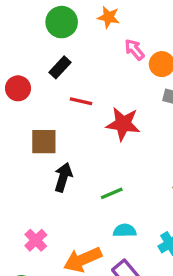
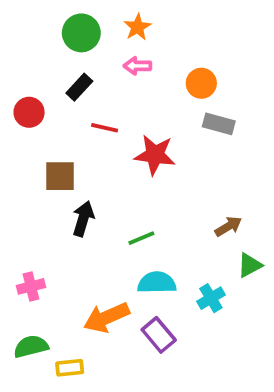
orange star: (108, 17) -> (137, 27), turned 30
pink arrow: (134, 50) -> (137, 66), moved, turned -50
cyan semicircle: (125, 231) -> (157, 283), size x1.4
pink cross: (36, 240) -> (31, 286), moved, turned 30

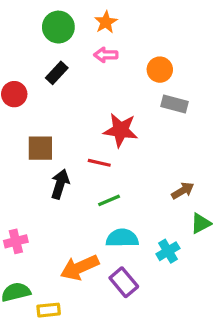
red line: (105, 128) -> (99, 163), moved

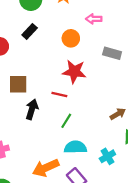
pink arrow: (106, 55) -> (94, 19), moved
orange circle: (160, 70) -> (71, 38), moved
green line: (109, 200) -> (66, 121), turned -35

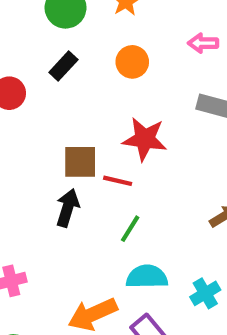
pink arrow: (94, 19) -> (203, 43), moved
orange circle: (71, 38) -> (132, 62), moved
brown square: (18, 84) -> (80, 162), moved

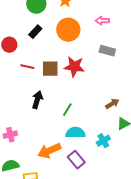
orange circle: (132, 62) -> (68, 30), size x1.5
brown square: (80, 162) -> (50, 69), moved
red line: (118, 181) -> (27, 67), moved

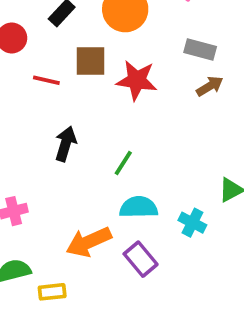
brown square: (50, 69) -> (91, 61), moved
brown arrow: (112, 104) -> (210, 86), moved
cyan cross: (103, 141) -> (192, 223), turned -32

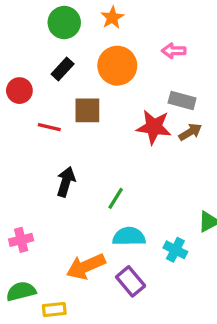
red star: (137, 80) -> (154, 127), moved

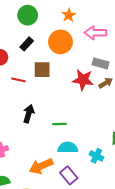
orange star: (112, 18) -> (69, 15), moved
pink arrow: (174, 51) -> (95, 33), size x1.5
green line: (116, 198) -> (59, 124), turned 56

